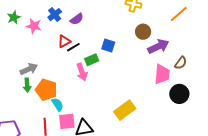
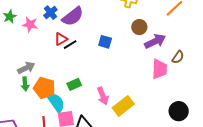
purple semicircle: (77, 19) -> (73, 16), size x1.6
green rectangle: (92, 60) -> (74, 84), moved
pink arrow: (82, 72) -> (103, 96), moved
black circle: (179, 94) -> (179, 111), moved
cyan semicircle: (58, 104) -> (56, 102), size x1.5

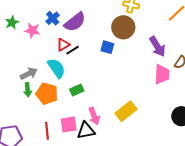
brown circle: (139, 27) -> (123, 27), moved, size x1.5
purple arrow: (155, 41) -> (157, 46), turned 85
pink arrow: (103, 96) -> (94, 116), moved
cyan semicircle: (56, 102) -> (56, 68), moved

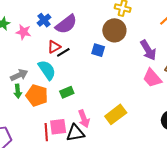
pink trapezoid: (162, 74) -> (152, 78), turned 135
red line: (47, 131) -> (46, 132), moved

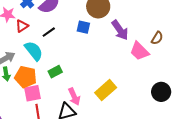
red triangle: (54, 47) -> (22, 26), moved
purple arrow: (148, 50) -> (120, 30), moved
pink square: (58, 127) -> (32, 93), moved

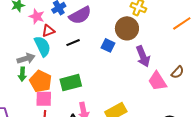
cyan semicircle: (34, 51) -> (43, 46), moved
green rectangle: (55, 72) -> (71, 83), size x1.5

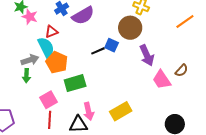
pink star: (37, 16) -> (30, 17), moved
black line: (73, 43) -> (98, 51), moved
orange pentagon: (41, 81) -> (57, 62), moved
pink square: (44, 99) -> (48, 100), turned -30

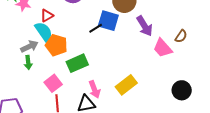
blue square: (112, 45) -> (108, 21), size x1.5

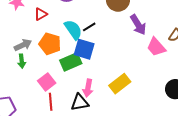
blue square: (108, 21) -> (84, 49), moved
cyan semicircle: (44, 32) -> (73, 30), moved
pink arrow: (94, 89) -> (88, 88), turned 30

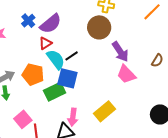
red triangle: (41, 14) -> (45, 43), moved
pink trapezoid: (156, 47) -> (126, 74), moved
pink square: (47, 82) -> (23, 119), moved

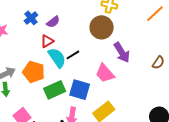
purple semicircle: (51, 24) -> (53, 22), size x0.6
pink trapezoid: (126, 74) -> (105, 73), moved
blue square: (67, 78) -> (80, 90), moved

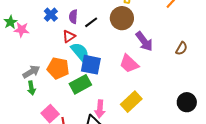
purple semicircle: (53, 22) -> (73, 17), turned 136
black line: (73, 55) -> (91, 22), moved
blue square: (80, 90) -> (91, 65), moved

